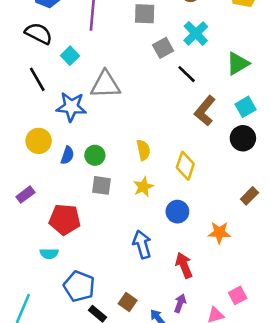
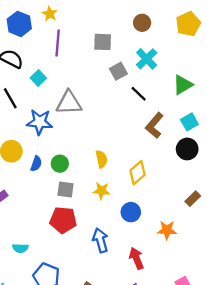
yellow diamond: (185, 166) -> (138, 173), turned 30
yellow star: (143, 187) -> (102, 191), turned 30
red pentagon: (65, 219) -> (63, 220), moved

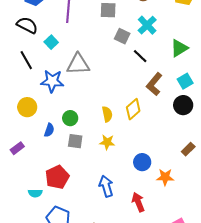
gray square: (118, 71) -> (122, 36), turned -35
blue semicircle: (36, 164) -> (49, 130), moved
yellow diamond: (138, 173) -> (133, 109), moved
blue circle: (131, 212) -> (142, 162), moved
red pentagon: (63, 220) -> (57, 177), moved, turned -30

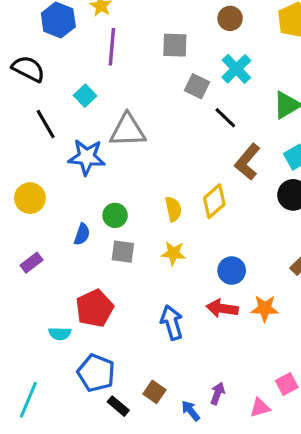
black semicircle: (27, 25) -> (28, 69), moved
yellow circle: (27, 107) -> (30, 198), moved
blue circle: (142, 162) -> (232, 271), moved
red arrow: (138, 202) -> (222, 308), moved, turned -60

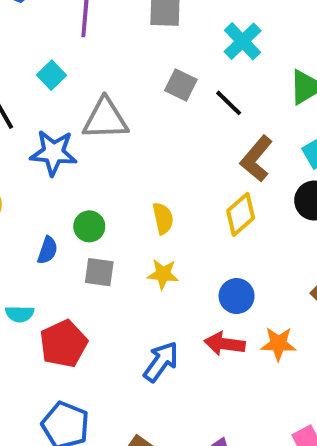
gray square: (197, 86) -> (181, 85), moved
yellow diamond: (214, 201) -> (241, 214), moved
blue arrow: (172, 323) -> (161, 362), turned 52
cyan semicircle: (60, 334) -> (20, 314), moved

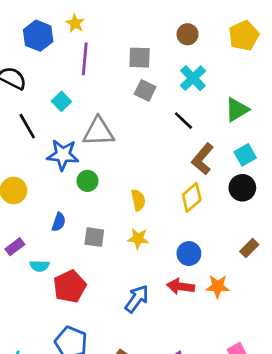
gray square: (181, 85) -> (145, 90), moved
green circle: (89, 226) -> (87, 181), moved

